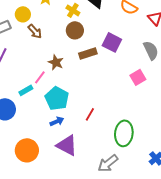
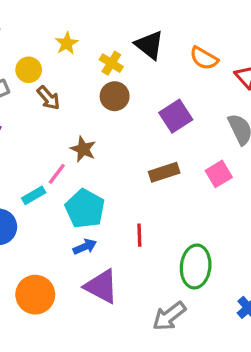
purple square: (112, 42) -> (176, 116), turned 30
brown rectangle: (88, 53) -> (164, 172), moved
red line: (90, 114) -> (139, 235), turned -32

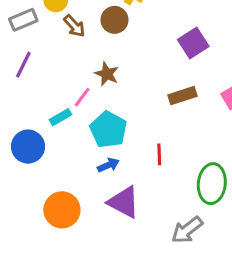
brown circle: (115, 96) -> (114, 20), moved

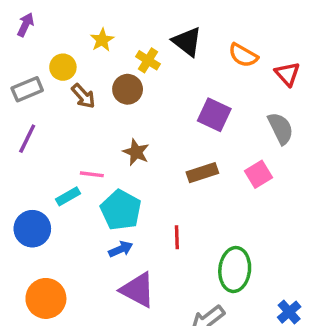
purple square: (193, 43) -> (214, 115), turned -32
brown star: (107, 74) -> (136, 152), moved
pink line: (82, 97) -> (92, 174), turned 60
orange circle: (62, 210) -> (46, 298), moved

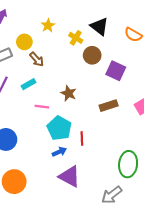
brown circle: (128, 89) -> (92, 55), moved
cyan rectangle: (68, 196) -> (28, 84), moved
red line: (177, 237) -> (82, 138), moved

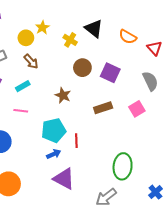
yellow circle: (24, 42) -> (26, 38), moved
brown circle: (92, 55) -> (82, 68), moved
pink line: (42, 107) -> (21, 111), moved
cyan pentagon: (59, 128) -> (54, 130), turned 30

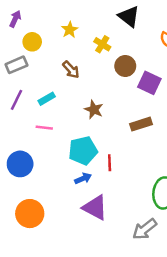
black triangle: (94, 29) -> (129, 16), moved
yellow circle: (26, 38) -> (32, 42), moved
brown arrow: (31, 61) -> (71, 70), moved
brown circle: (82, 68) -> (125, 66), moved

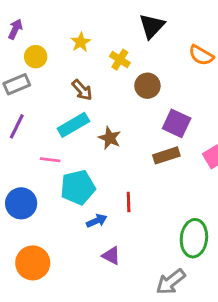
black triangle: (129, 16) -> (152, 26), turned 35
purple square: (149, 83) -> (177, 123), moved
cyan rectangle: (47, 99) -> (73, 125), moved, size x1.5
cyan pentagon: (83, 151) -> (78, 187), moved
purple triangle: (95, 207) -> (111, 256), size x0.6

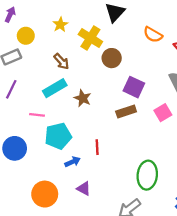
yellow cross: (120, 60) -> (90, 38), size x1.5
orange circle: (33, 263) -> (45, 194), moved

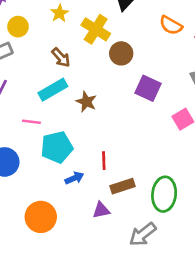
brown rectangle: (126, 112) -> (123, 186), moved
purple triangle: (84, 188) -> (101, 210), moved, turned -40

